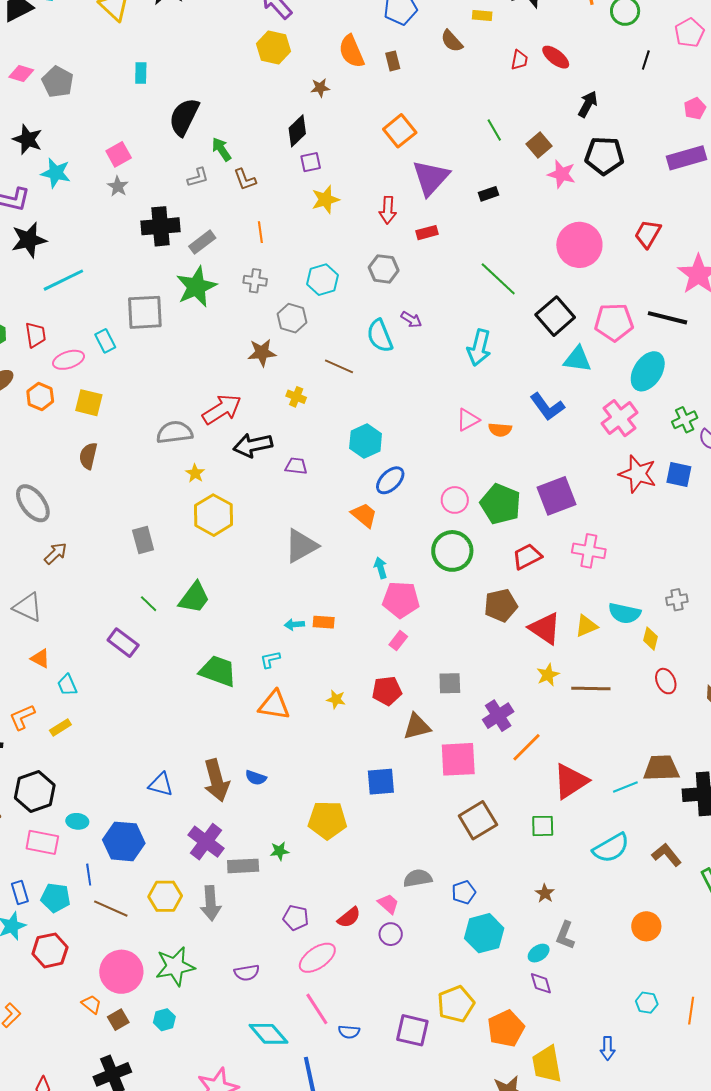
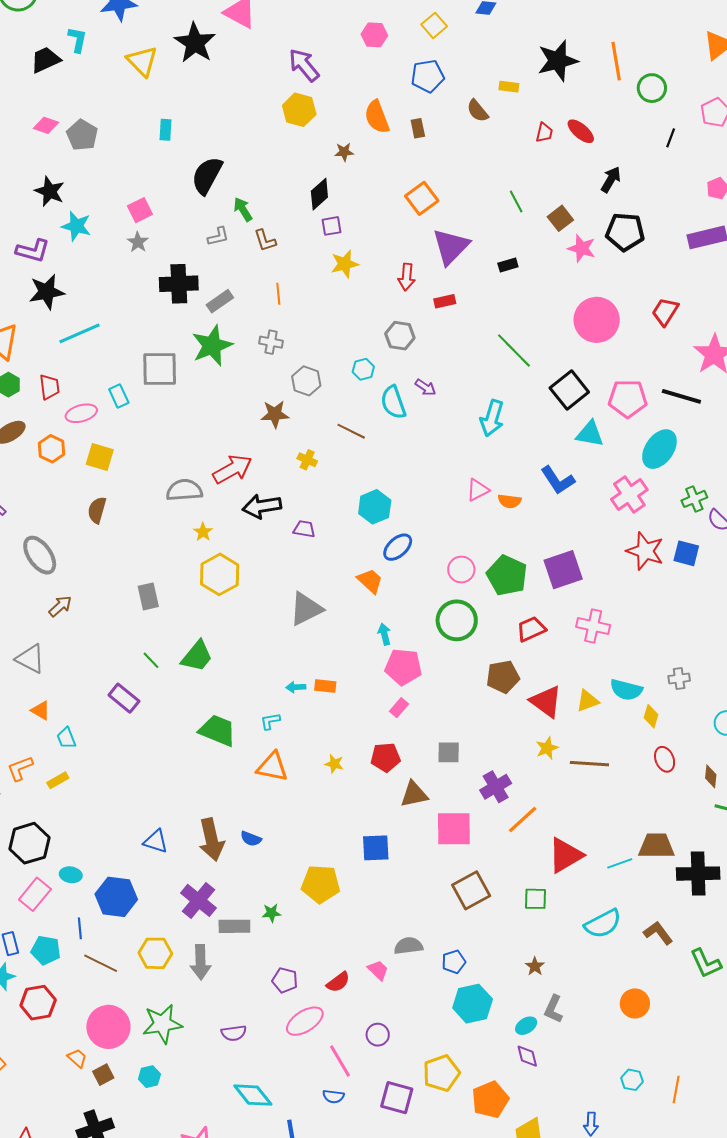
cyan hexagon: (322, 280) -> (363, 369), moved, size x0.7
pink rectangle: (42, 842) -> (35, 894), turned -64
purple circle: (391, 934) -> (378, 1035), moved
pink line: (317, 1009) -> (340, 1061), moved

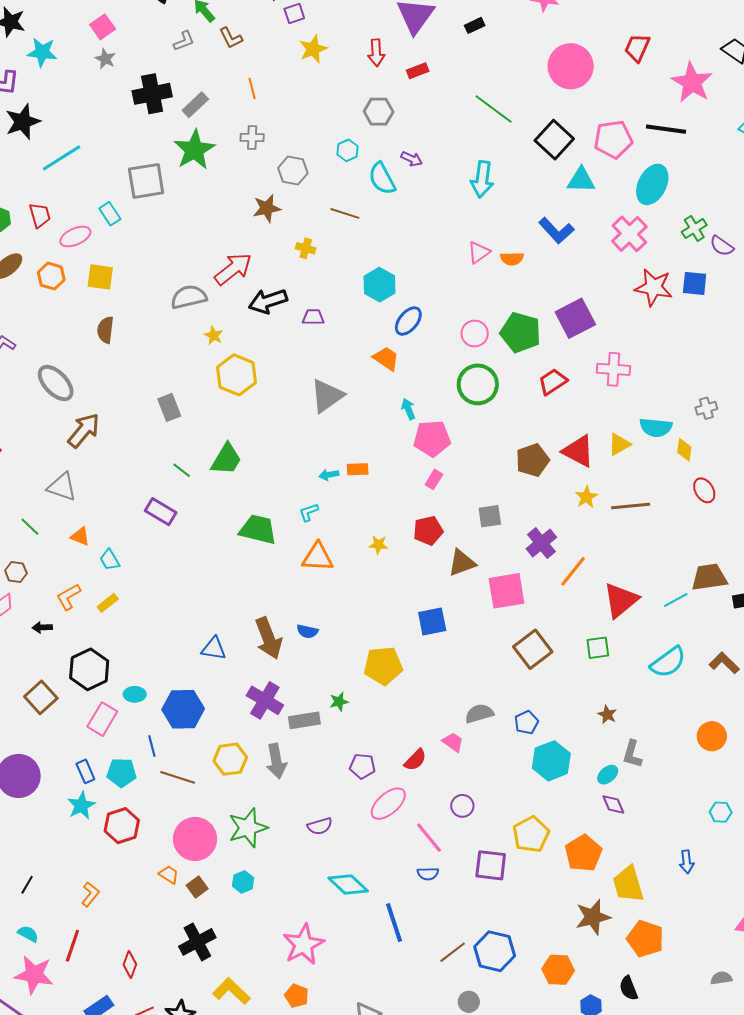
brown arrow: (60, 606) -> (84, 430), size x1.5
brown pentagon: (503, 677) -> (533, 460), moved

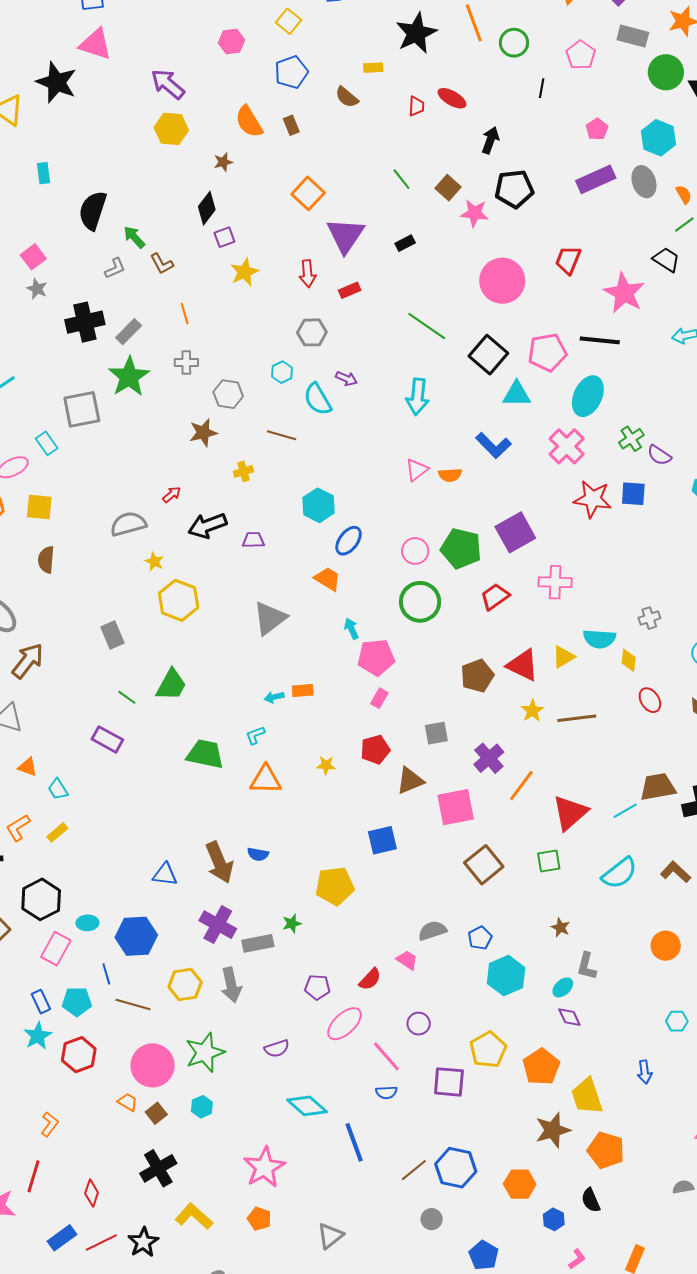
yellow cross: (306, 248) -> (244, 471), turned -30
red arrow: (233, 269) -> (172, 494), size x0.5

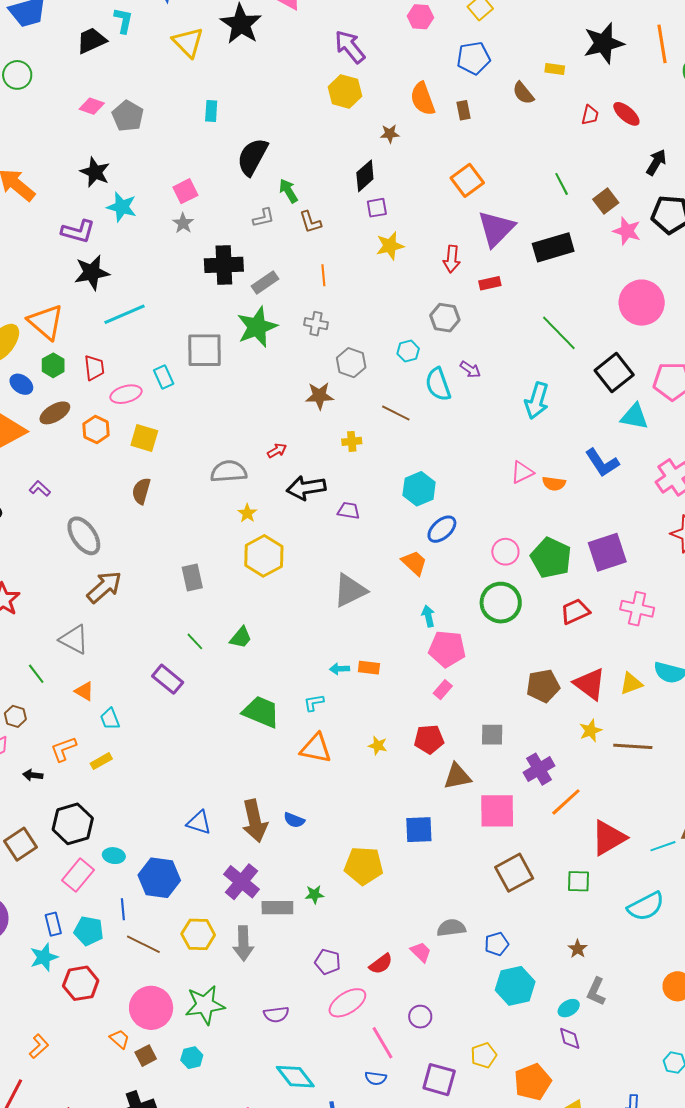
black rectangle: (405, 243) -> (553, 247), size x2.0
green trapezoid: (171, 685) -> (241, 637), size x0.7
yellow pentagon: (488, 1050) -> (484, 1055), size x0.7

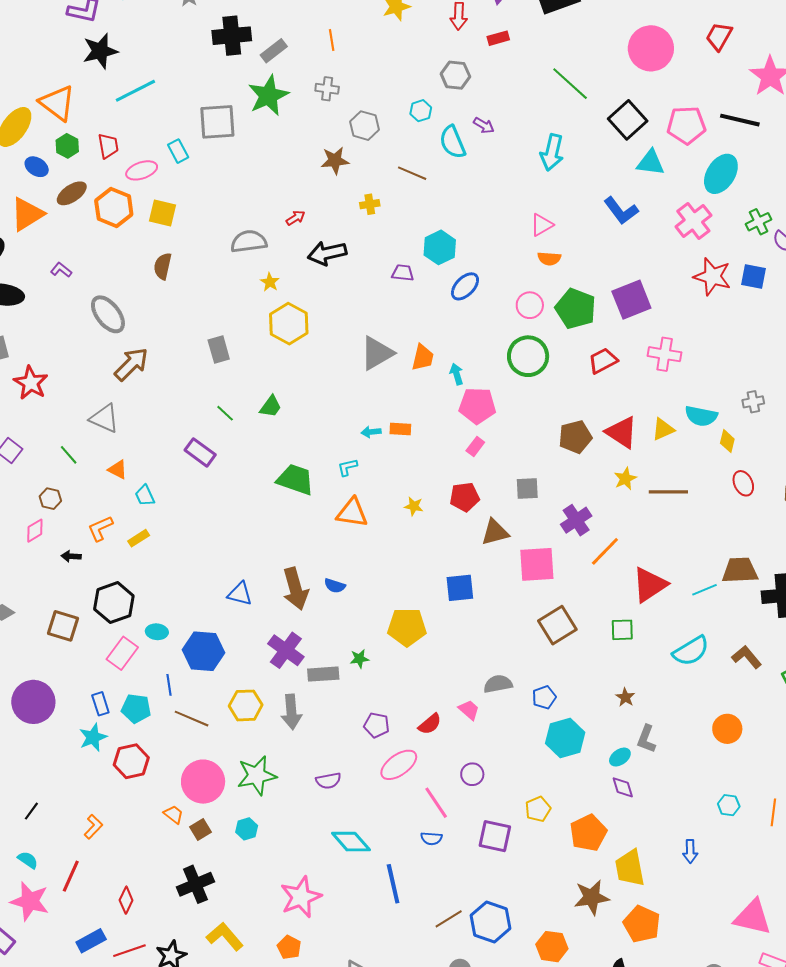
orange hexagon: (96, 430) -> (114, 207), size x1.4
orange semicircle: (554, 484) -> (549, 258), moved
purple trapezoid: (349, 511) -> (403, 273), moved
orange trapezoid: (414, 563) -> (423, 357), moved, turned 64
brown square: (21, 844) -> (63, 626), turned -36

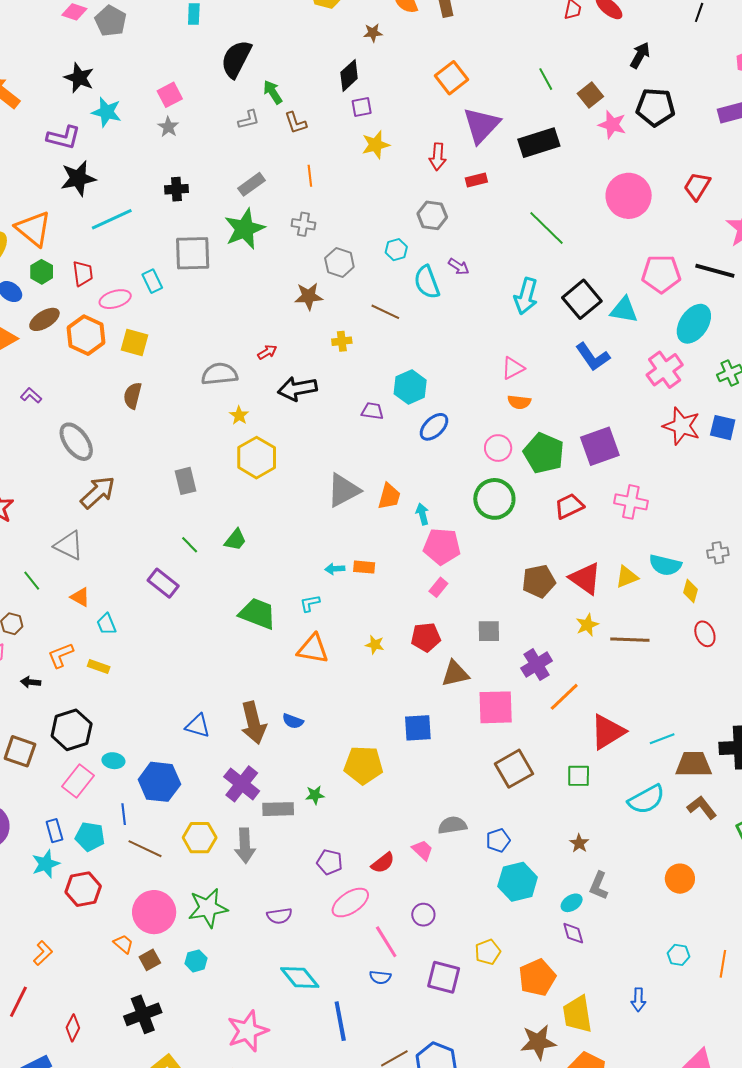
black cross: (232, 36) -> (177, 189), moved, size x0.6
black square: (628, 120) -> (582, 299), moved
yellow rectangle: (139, 538) -> (99, 666), turned 50
brown trapezoid: (740, 570) -> (694, 764), moved

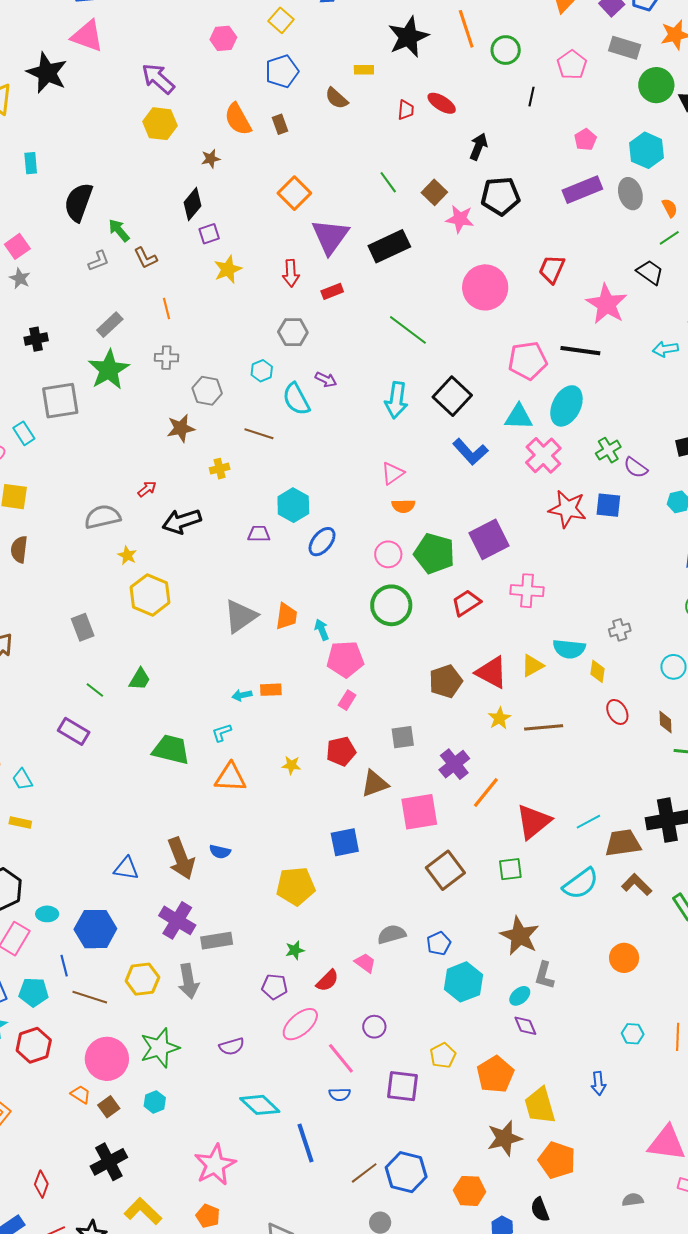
cyan triangle: (624, 310) -> (519, 417), moved
green star: (315, 795) -> (295, 950), moved
brown star: (579, 843) -> (520, 936), size x2.0

